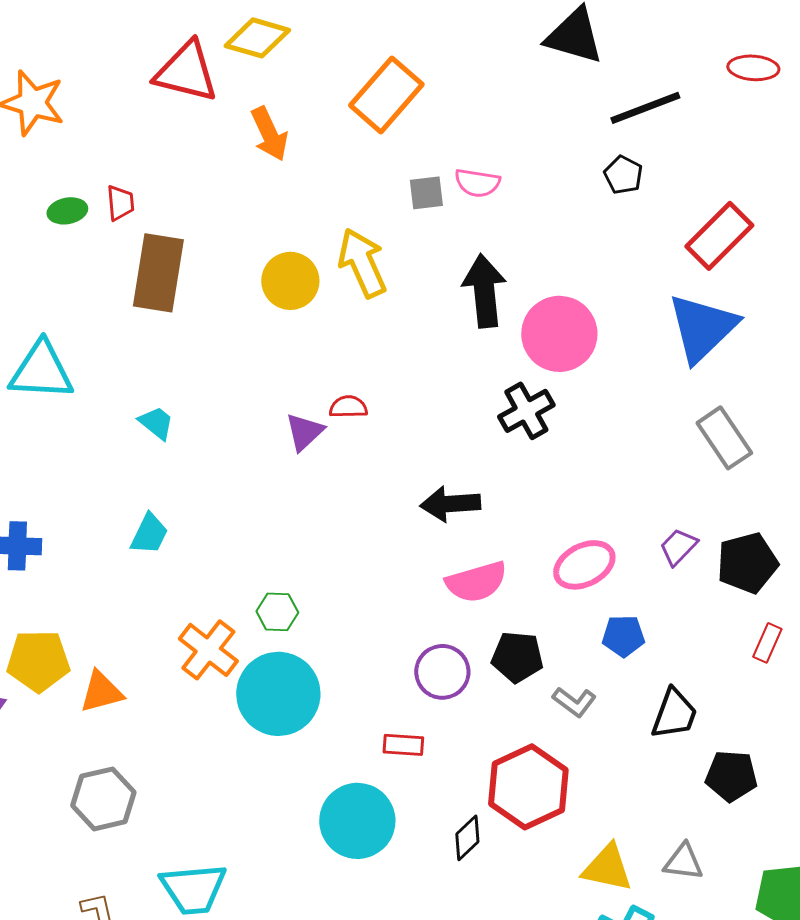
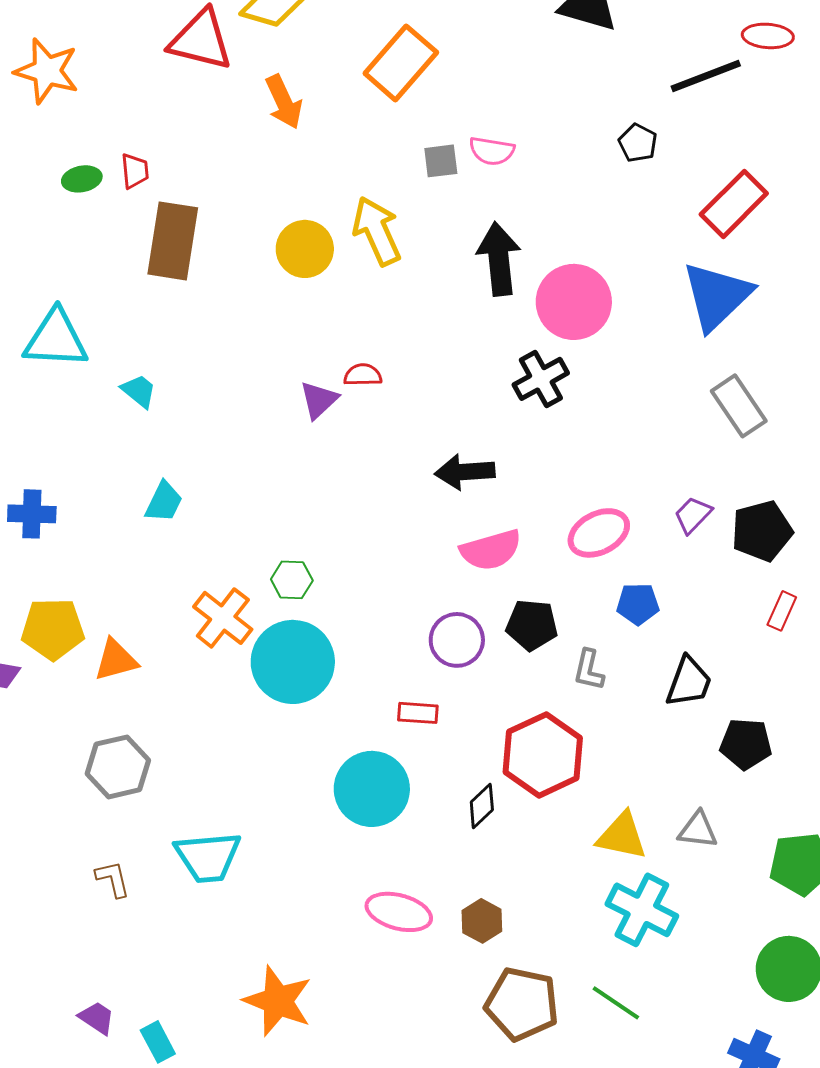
black line: (645, 108) -> (706, 76), moved
cyan trapezoid: (156, 423) -> (139, 391), moved
gray L-shape: (574, 702) -> (589, 670), turned 66

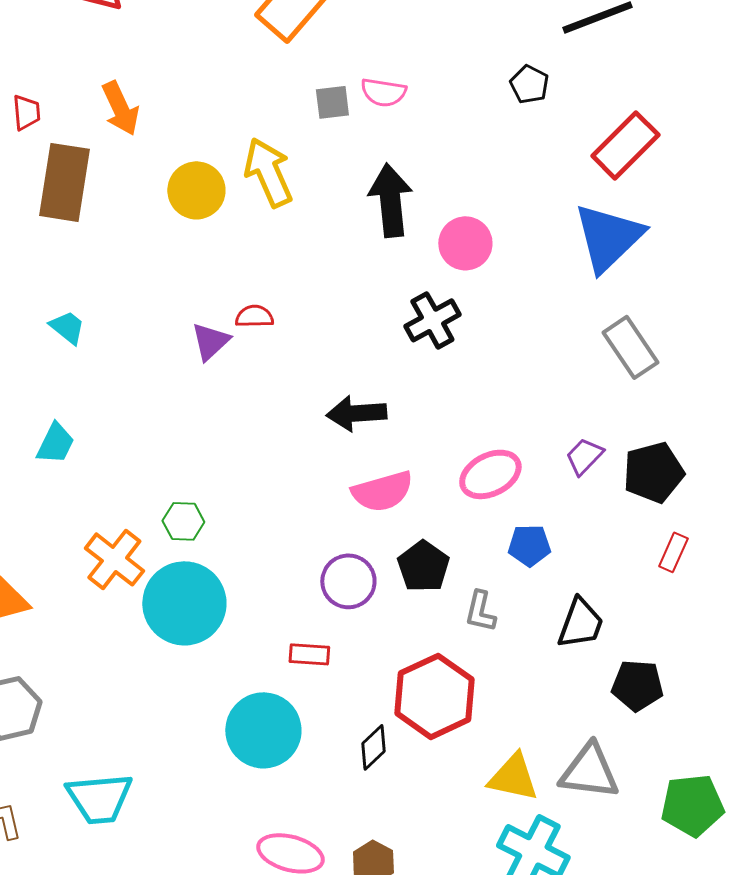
orange arrow: (284, 102) -> (120, 108), moved
pink circle: (574, 302) -> (465, 243), size x0.7
cyan trapezoid: (139, 391) -> (67, 327), moved
black pentagon: (532, 625) -> (423, 566), turned 30
gray triangle: (698, 830) -> (589, 771), size x1.5

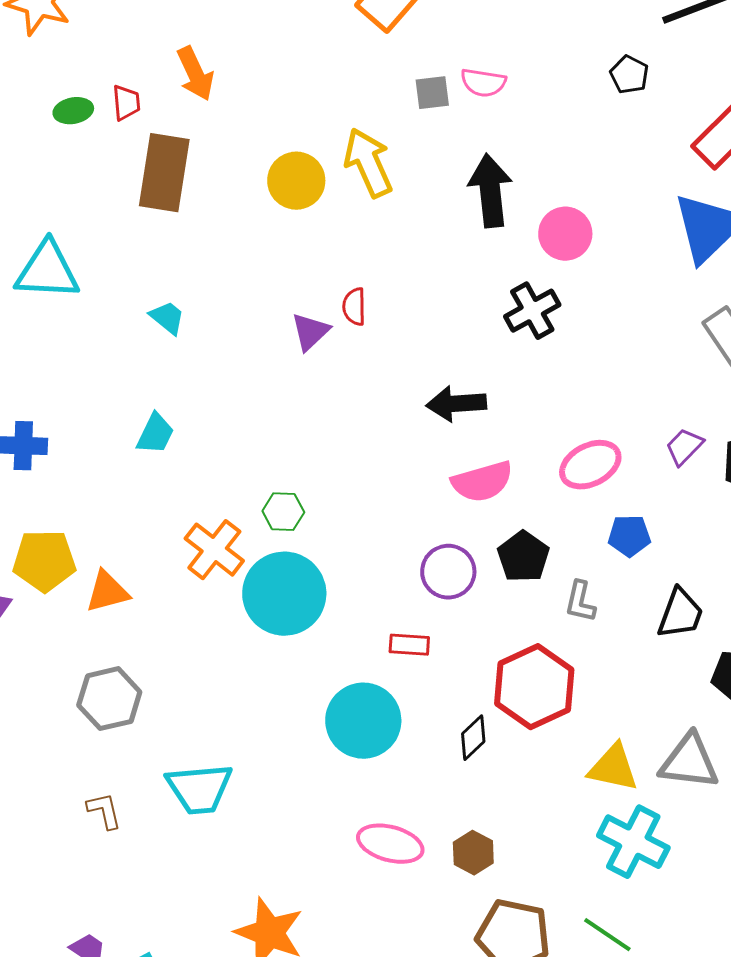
orange arrow: (120, 108) -> (195, 74), moved
red semicircle: (254, 316) -> (354, 307), turned -90

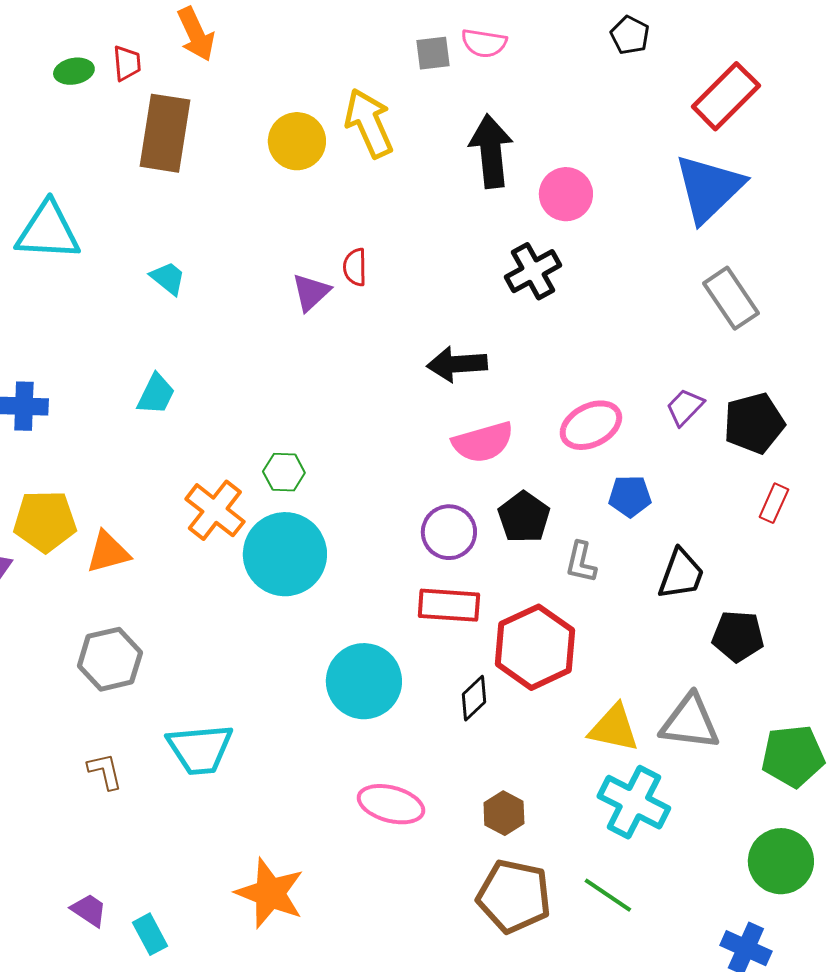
red rectangle: (409, 645) -> (449, 605), moved, size x1.5
brown hexagon: (473, 853) -> (504, 813), moved

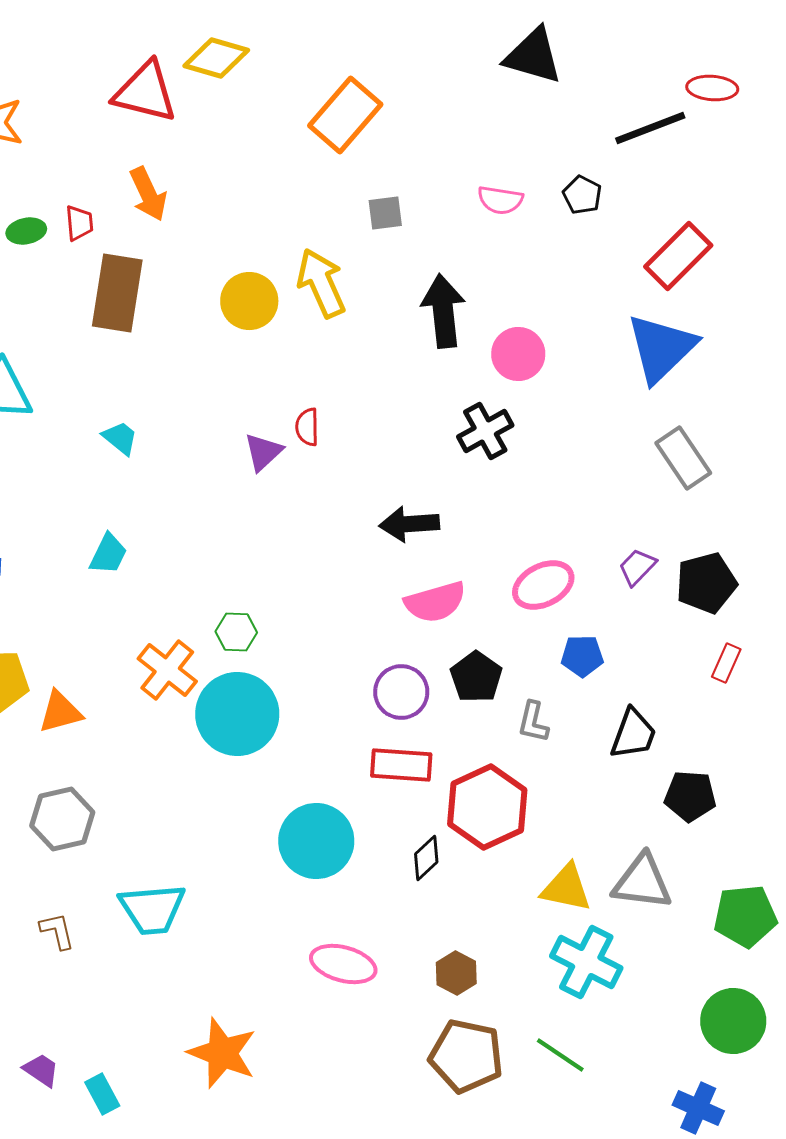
pink semicircle: (484, 43) -> (500, 200), moved

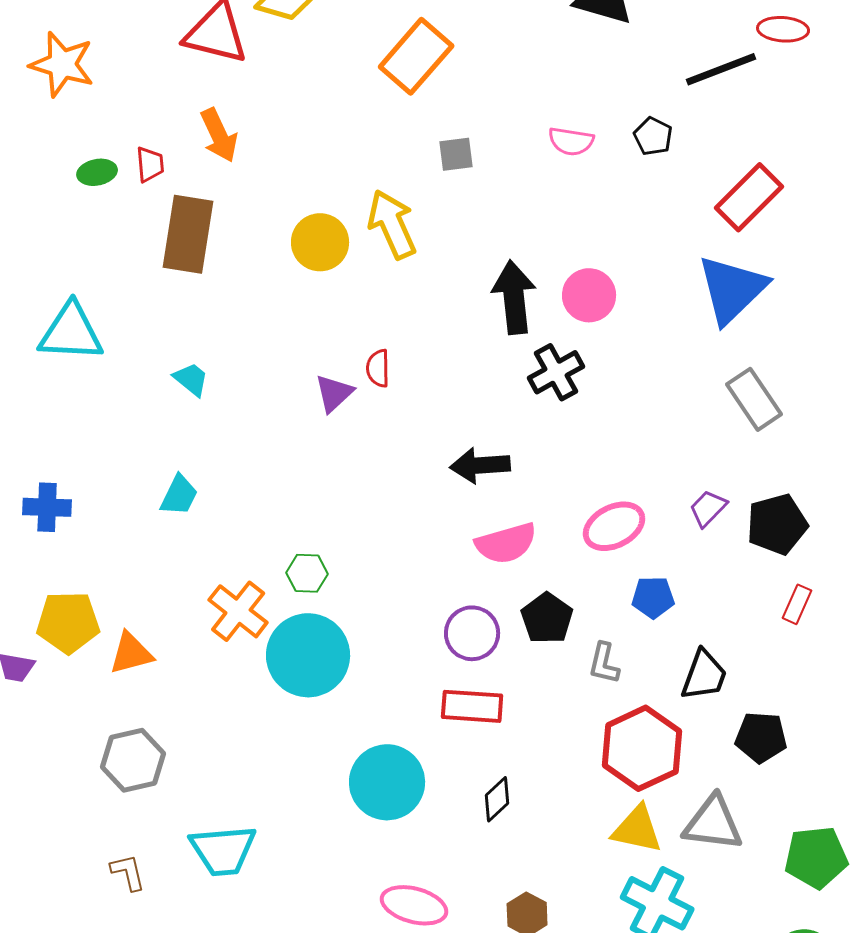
black arrow: (443, 311) -> (514, 297), moved
red hexagon: (487, 807) -> (642, 748), moved

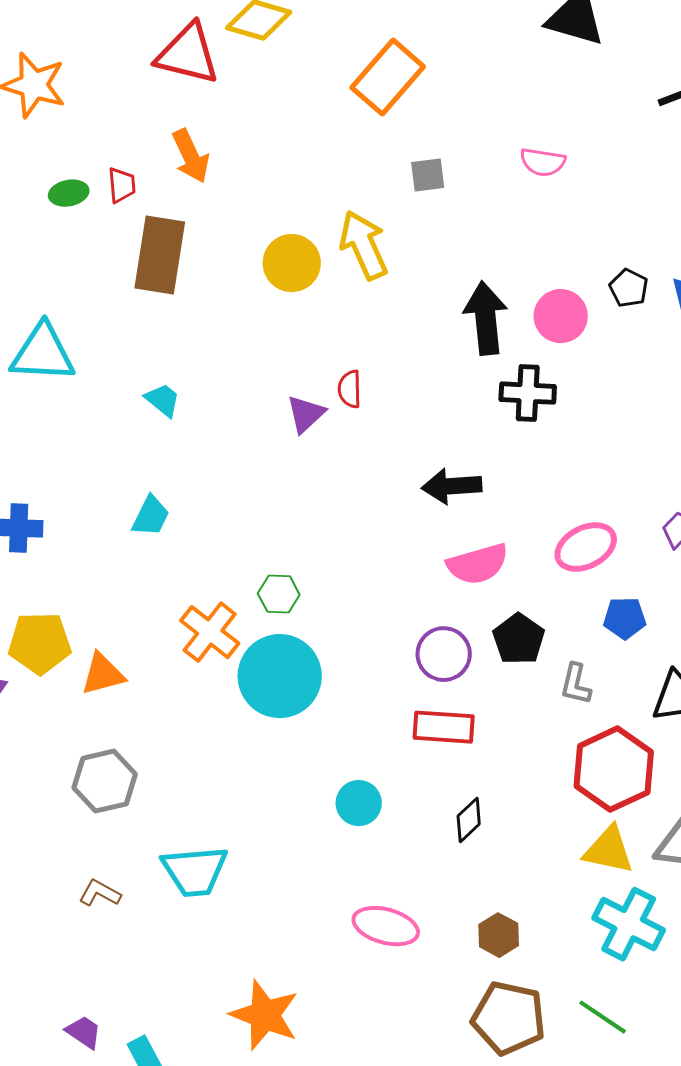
black pentagon: (653, 136) -> (629, 288), moved
black cross: (556, 372) -> (528, 393), turned 32
cyan circle: (387, 782) -> (359, 803), size x0.6
brown L-shape: (128, 872) -> (100, 893), turned -48

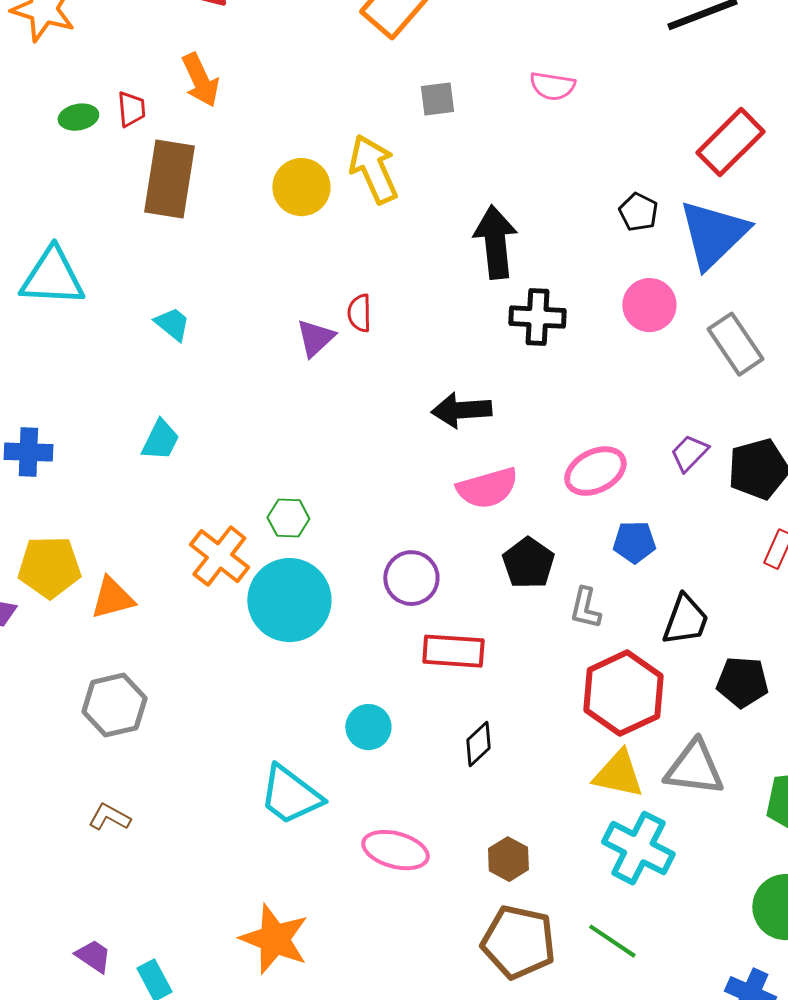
pink circle: (561, 316) -> (649, 305), moved
purple circle: (444, 654) -> (411, 578), moved
cyan trapezoid: (195, 871) -> (290, 795), moved, turned 42

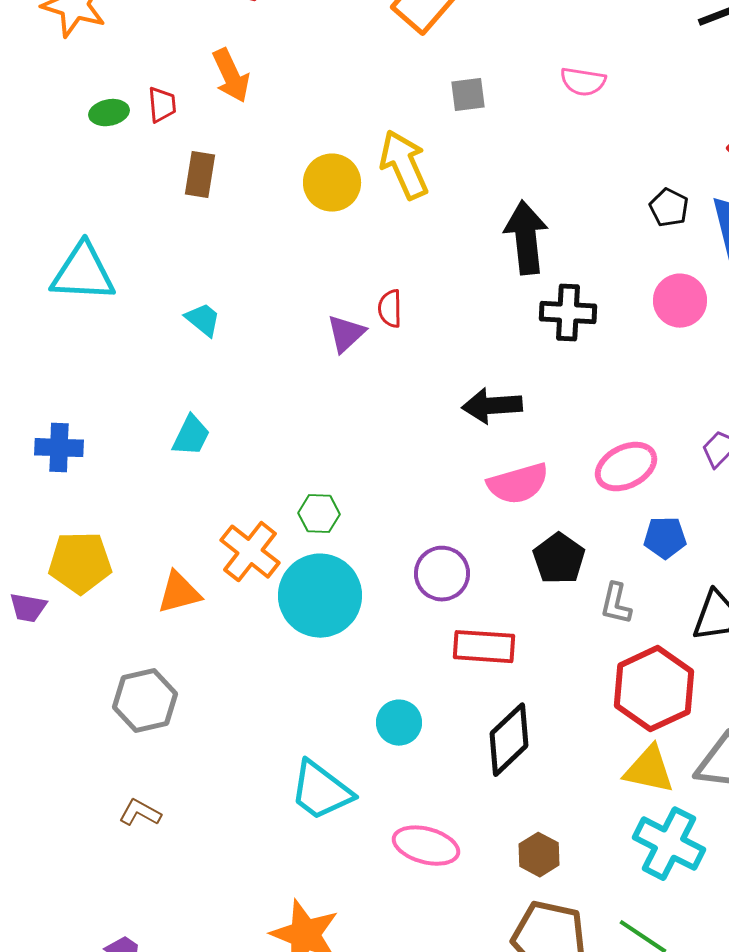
brown rectangle: (169, 179) -> (200, 175), size x0.6
orange triangle: (112, 598) -> (179, 593), moved
black diamond: (478, 744) -> (509, 740), size x1.6

